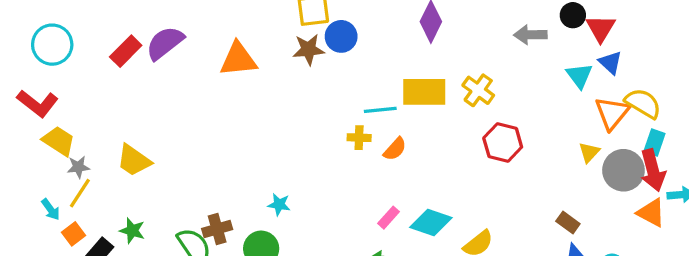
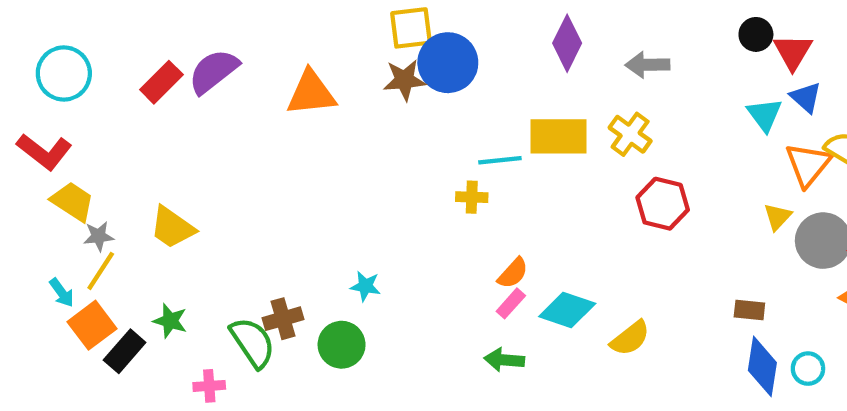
gray arrow: (530, 35) -> (647, 65), moved
blue circle: (341, 36) -> (448, 63), size x1.4
orange semicircle: (395, 149) -> (513, 273), moved
brown rectangle: (568, 222) -> (749, 310), turned -30
orange square: (73, 234) -> (92, 325), size x1.5

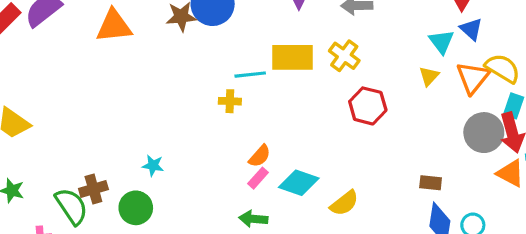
yellow triangle: (778, 217) -> (429, 76), moved

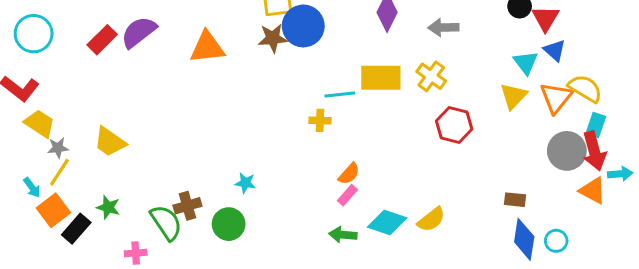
yellow triangle: (429, 76) -> (513, 96), size x1.4
cyan diamond: (299, 183) -> (387, 223), moved

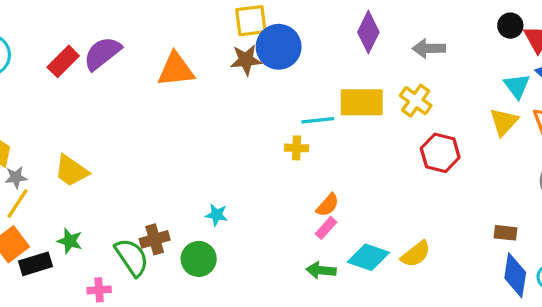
black rectangle: (76, 229) -> (35, 264), turned 32

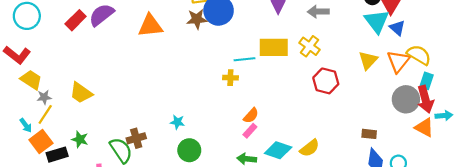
cyan triangle: (517, 86) -> (377, 21), moved, size x1.4
green circle: (199, 259) -> (189, 150), moved

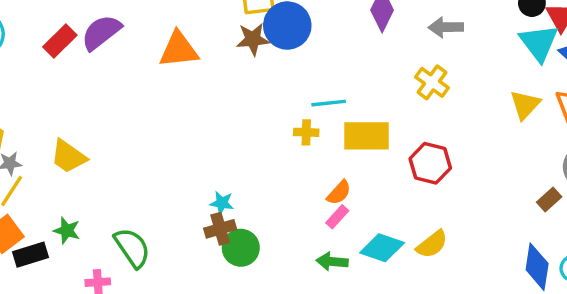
yellow rectangle: (274, 47) -> (367, 136), moved
red hexagon: (326, 81) -> (430, 163), moved
brown rectangle: (369, 134) -> (549, 200), moved, turned -48
brown cross: (136, 138) -> (220, 229), moved

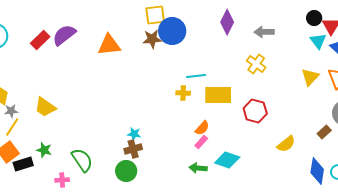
cyan triangle: (539, 43) -> (318, 41), size x0.7
yellow semicircle: (432, 244) -> (286, 144), moved
green circle: (241, 248) -> (126, 171), moved

